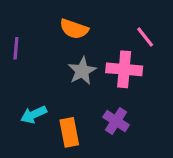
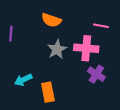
pink line: (145, 37) -> (101, 26), turned -42
purple cross: (116, 121) -> (96, 74), moved

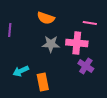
gray star: (57, 49) -> (51, 44), turned 30

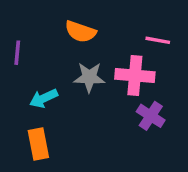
cyan arrow: (21, 71) -> (44, 98), moved
orange rectangle: (43, 82) -> (38, 144), moved

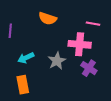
gray star: (89, 77) -> (57, 61), moved, turned -30

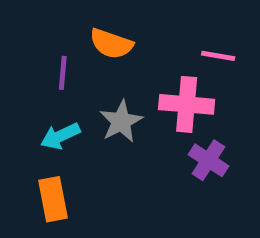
purple line: (10, 31) -> (63, 73), moved
gray star: (57, 61) -> (121, 121), moved

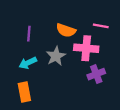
orange semicircle: (111, 44) -> (66, 30), moved
purple cross: (208, 160) -> (96, 74), turned 36

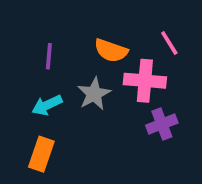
pink line: (101, 26) -> (169, 43), turned 48
orange rectangle: (24, 92) -> (41, 154), turned 30

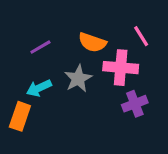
purple line: (49, 56) -> (40, 47), turned 55
orange rectangle: (41, 154) -> (20, 116), moved

